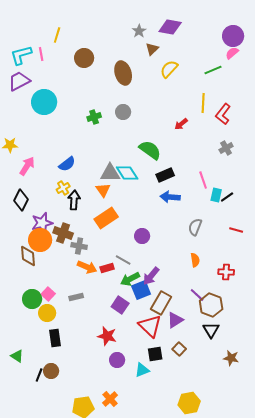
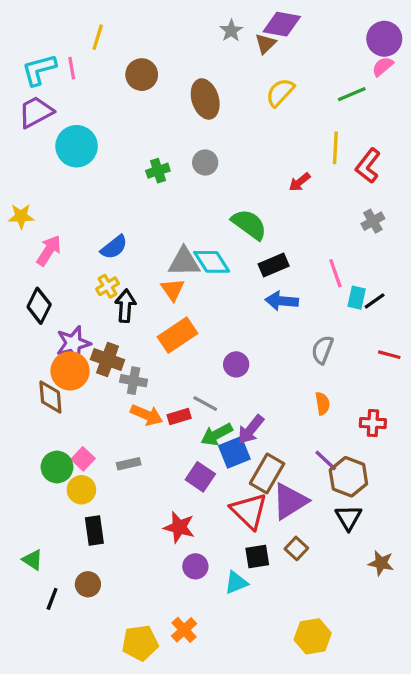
brown triangle: (152, 49) -> (265, 44), moved
purple triangle: (175, 320) -> (290, 501), size x1.4
black line: (39, 375) -> (52, 599), moved

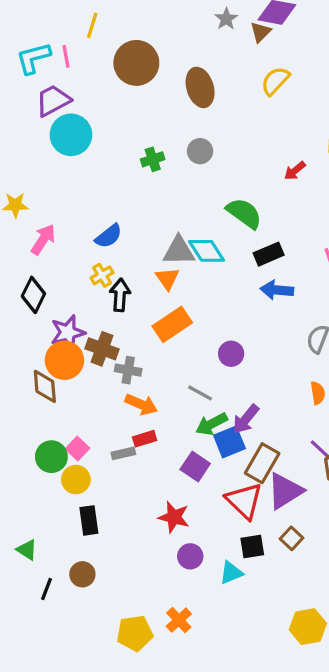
brown circle: (142, 75) -> (136, 63), size x1.4
purple trapezoid: (36, 112) -> (53, 101), moved
red rectangle: (179, 417) -> (145, 439), moved

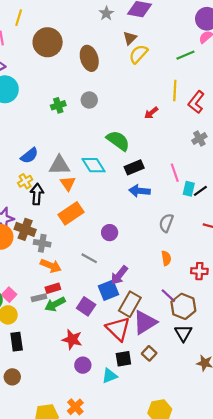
brown triangle: (261, 32) -> (130, 38), moved
gray triangle: (179, 251) -> (59, 165), moved
green arrow: (211, 424) -> (55, 304), moved

